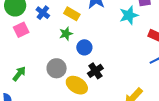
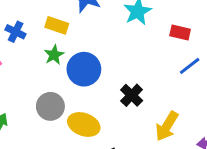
blue circle: (84, 47) -> (84, 69), size x1.5
black cross: (95, 71) -> (132, 95), moved

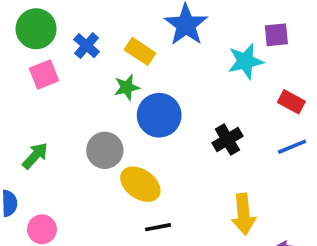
black cross: (132, 95) -> (227, 140), moved
yellow arrow: (167, 126) -> (244, 214), turned -52

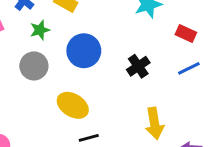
green star: (127, 87) -> (40, 30), moved
gray circle: (105, 150) -> (34, 66), moved

